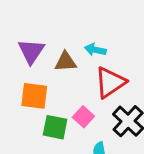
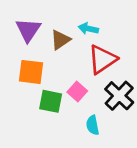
brown triangle: (66, 62) -> (60, 40), turned -30

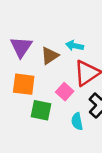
pink square: (77, 92) -> (65, 92), moved
cyan semicircle: (93, 125) -> (77, 121), moved

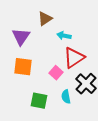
brown triangle: (50, 56) -> (45, 19), moved
green square: (41, 110) -> (39, 101), moved

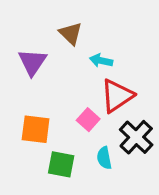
brown triangle: (45, 19) -> (71, 33), turned -42
orange square: (23, 67) -> (36, 129), moved

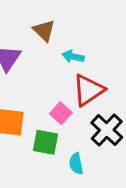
cyan semicircle: (104, 158) -> (76, 164), moved
green square: (61, 164) -> (45, 142), moved

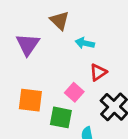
red triangle: (88, 90) -> (98, 72), size x0.6

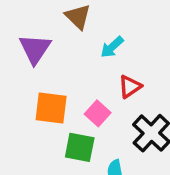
cyan arrow: (85, 43) -> (112, 47), turned -54
orange square: (30, 100) -> (51, 108), moved

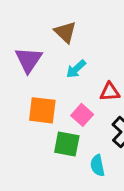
cyan arrow: (112, 47) -> (76, 69), moved
red triangle: (130, 86) -> (110, 92), turned 30

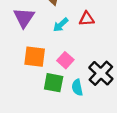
red triangle: (110, 92) -> (87, 19), moved
cyan semicircle: (97, 165) -> (77, 87), moved

